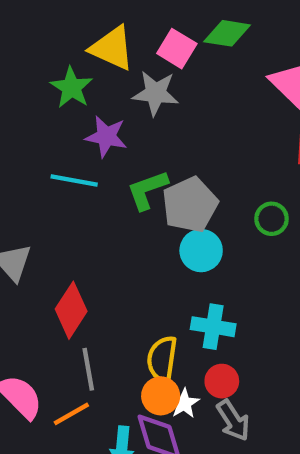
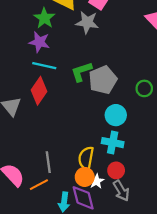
purple star: (106, 136) -> (39, 42), moved
cyan circle: (201, 251) -> (116, 115), moved
red diamond: (71, 310) -> (39, 91), moved

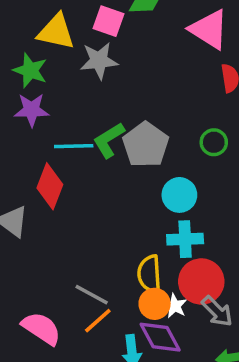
cyan line: (44, 66) -> (74, 146), moved
gray line: (48, 162) -> (92, 295), turned -40
red circle: (116, 170) -> (201, 281), size x1.6
orange line: (39, 185) -> (98, 321), moved

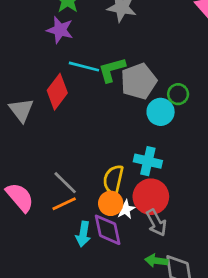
green circle: (214, 142) -> (178, 94), moved
cyan circle: (179, 195) -> (161, 112), moved

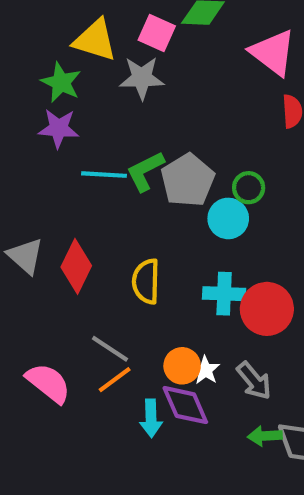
red diamond: (57, 92) -> (76, 266), moved
yellow semicircle: (113, 180) -> (146, 281), moved
red circle: (151, 197) -> (267, 309), moved

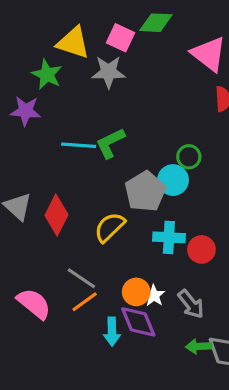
purple star: (59, 128) -> (26, 111), moved
gray pentagon: (188, 180) -> (145, 191), moved
yellow semicircle: (146, 281) -> (110, 227), turned 44
red circle: (267, 309) -> (201, 249), size x0.7

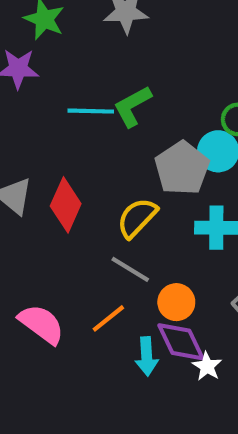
gray line: (81, 278) -> (130, 269), moved
white star: (154, 295) -> (207, 366), moved

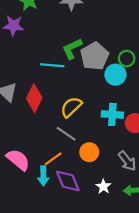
cyan line: (91, 111) -> (52, 65), moved
gray pentagon: (182, 168) -> (95, 56), moved
purple diamond: (181, 342) -> (68, 181), moved
cyan arrow: (147, 356) -> (43, 176), moved

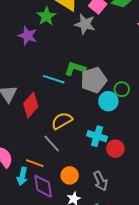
green L-shape: (72, 49) -> (75, 69), turned 30
orange circle: (89, 152) -> (70, 175), moved
orange line: (53, 159) -> (35, 163), turned 42

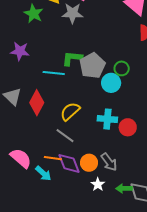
purple star: (28, 36) -> (20, 51), moved
cyan arrow: (22, 176) -> (43, 173), turned -48
gray arrow: (100, 181) -> (109, 162), moved
purple diamond: (43, 186) -> (69, 163), moved

